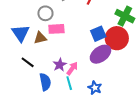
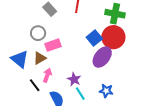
black line: (28, 62) -> (35, 85), turned 32
purple star: (60, 65) -> (74, 79), moved
pink arrow: (72, 68) -> (47, 75), moved

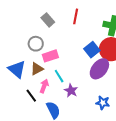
cyan line: (80, 94) -> (59, 76), moved

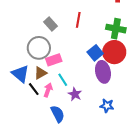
gray circle: (36, 44) -> (39, 48), size x1.5
purple ellipse: (99, 69) -> (103, 72), turned -50
black line: (31, 96) -> (34, 89), moved

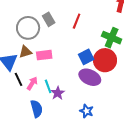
gray circle: (39, 48) -> (28, 28), moved
purple ellipse: (103, 72) -> (90, 77), turned -65
brown triangle: (40, 73) -> (25, 52), moved
cyan line: (63, 80) -> (48, 86), moved

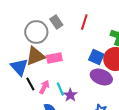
brown triangle: (25, 52) -> (35, 56), size x1.5
blue square: (86, 57) -> (96, 57), turned -35

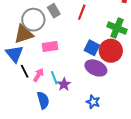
brown triangle: (35, 56) -> (24, 34), moved

